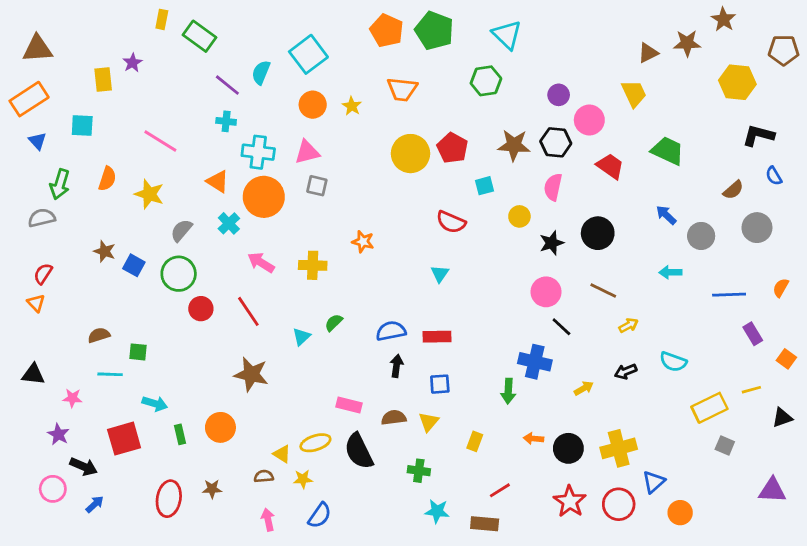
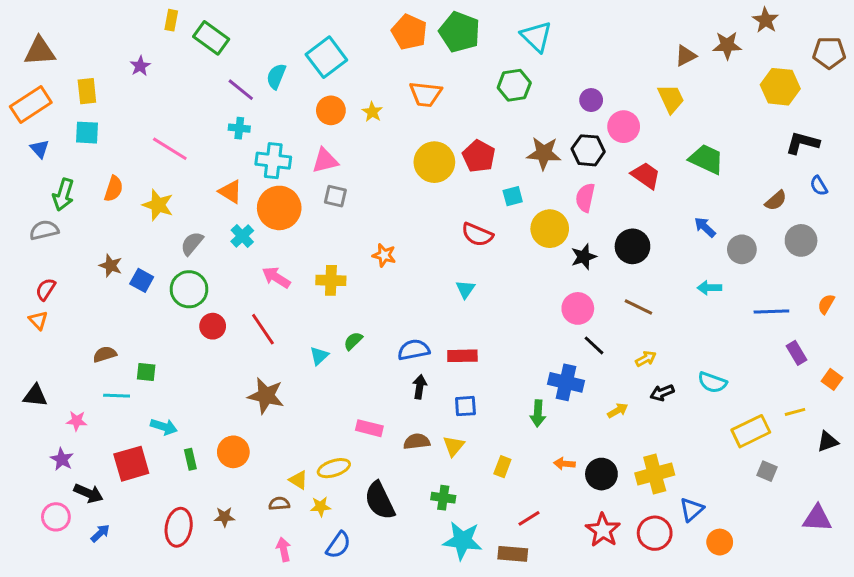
yellow rectangle: (103, 79) -> (87, 91), moved
yellow circle: (519, 216) -> (550, 229), size x1.6
yellow arrow: (628, 325) -> (646, 359), moved
black semicircle: (359, 451) -> (380, 501), moved
cyan star: (437, 511) -> (462, 541), size x1.5

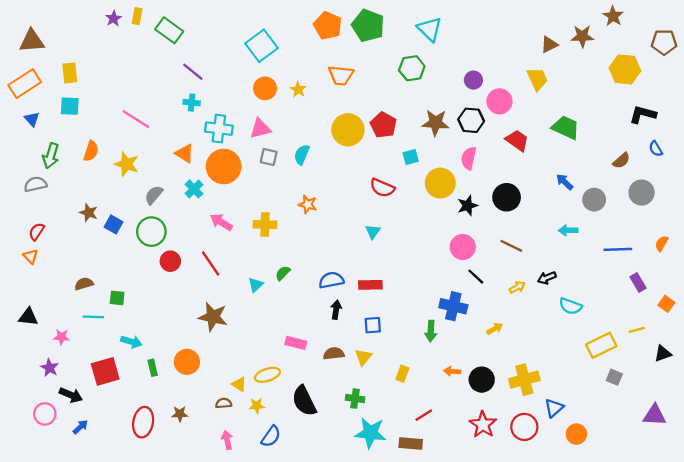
purple star: (140, 66) -> (114, 18), moved
cyan semicircle: (276, 76) -> (302, 155), moved
black arrow: (662, 393) -> (547, 278), moved

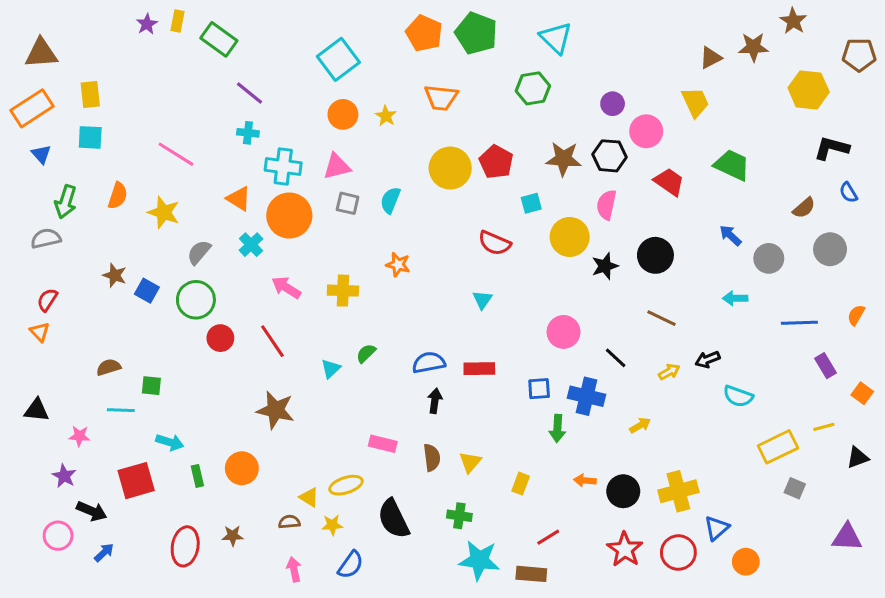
pink circle: (463, 247) -> (564, 332), moved
blue square: (373, 325) -> (539, 389), moved
brown semicircle: (334, 354) -> (432, 458), turned 90

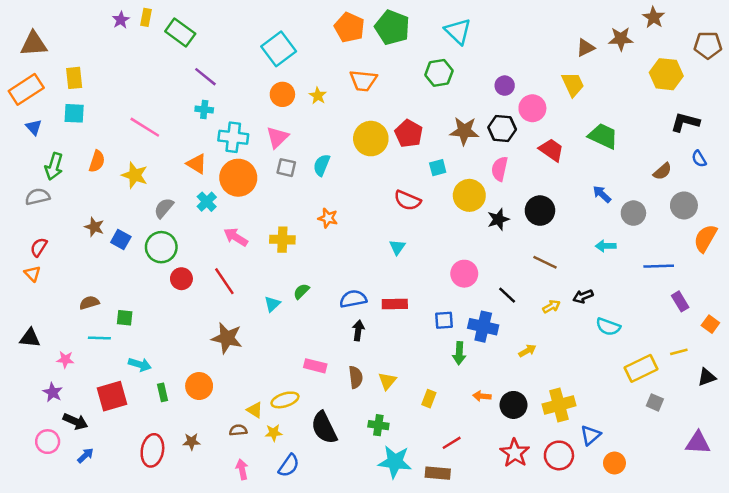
pink triangle: (337, 166) -> (277, 137), turned -30
orange semicircle: (856, 315) -> (705, 238), moved, size x1.6

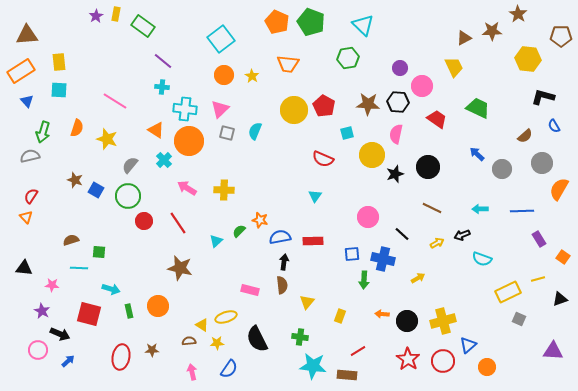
orange star: (328, 218) -> (260, 220), moved
cyan arrow: (606, 246) -> (480, 209), moved
brown semicircle: (356, 377) -> (282, 285), moved
red square: (112, 396) -> (89, 314), turned 30

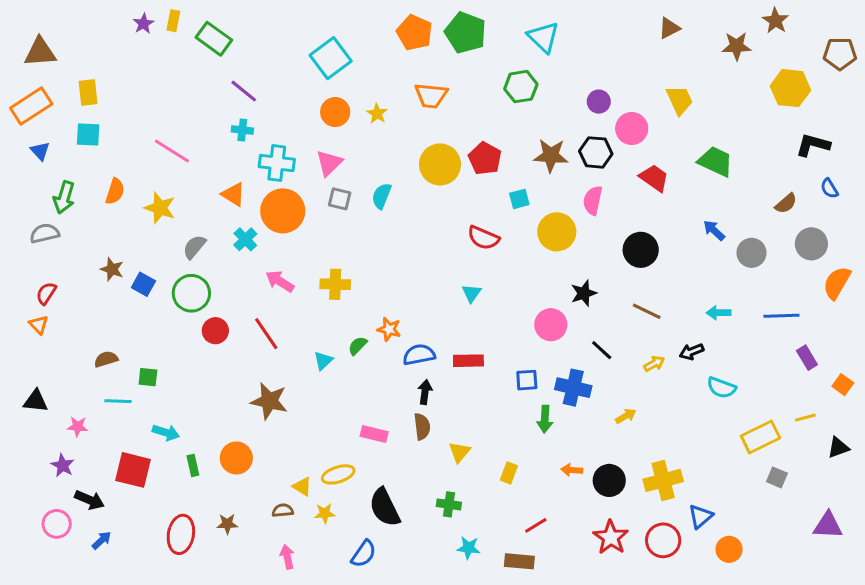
brown triangle: (464, 38) -> (669, 28), moved
black star: (395, 174) -> (584, 293), moved
cyan star: (313, 366) -> (468, 548), size x0.6
blue semicircle: (229, 369) -> (364, 554), moved

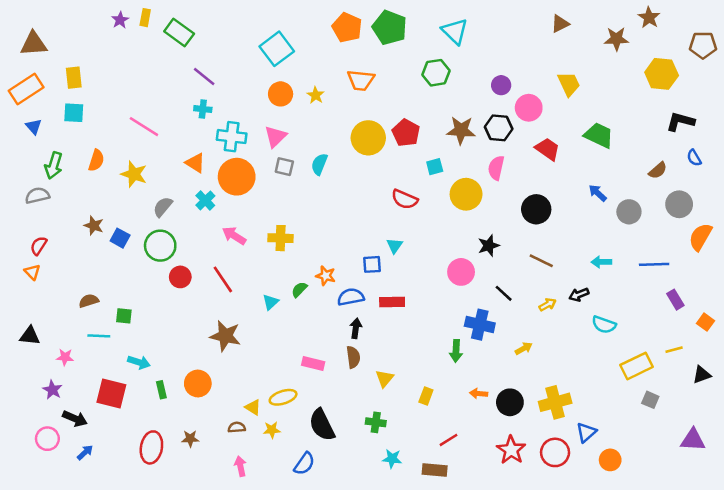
blue square: (527, 380) -> (372, 264), moved

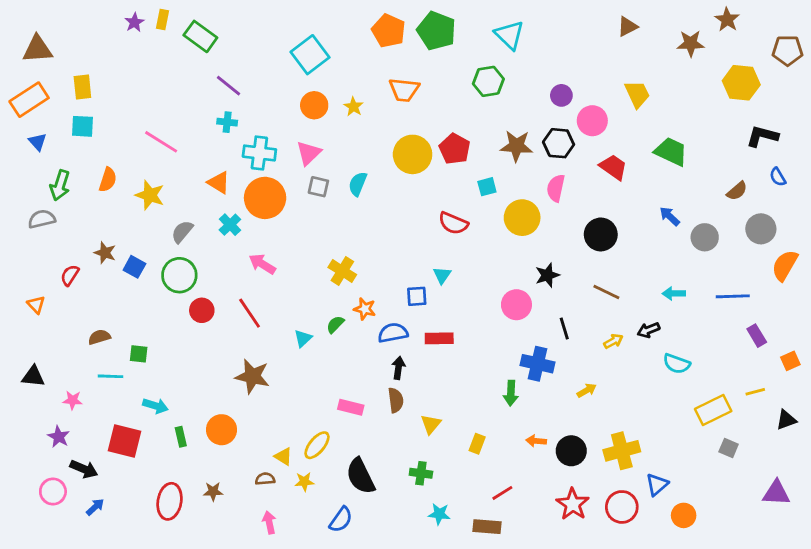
yellow cross: (281, 238) -> (342, 271), moved, turned 30
red semicircle: (39, 246) -> (70, 275), moved
black line: (504, 293) -> (564, 329), turned 30
orange square: (705, 322) -> (790, 361), turned 30
yellow ellipse: (283, 397) -> (317, 445), turned -32

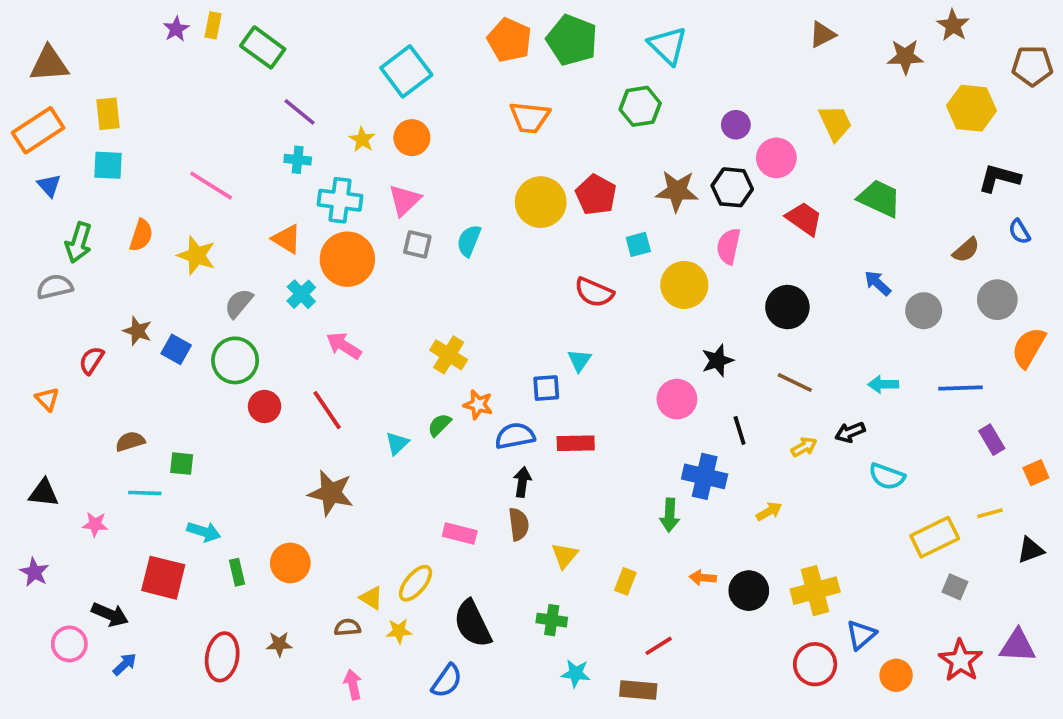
yellow star: (354, 107) -> (362, 139), moved
purple star: (59, 437) -> (34, 572), moved
red star: (573, 504) -> (960, 661), moved

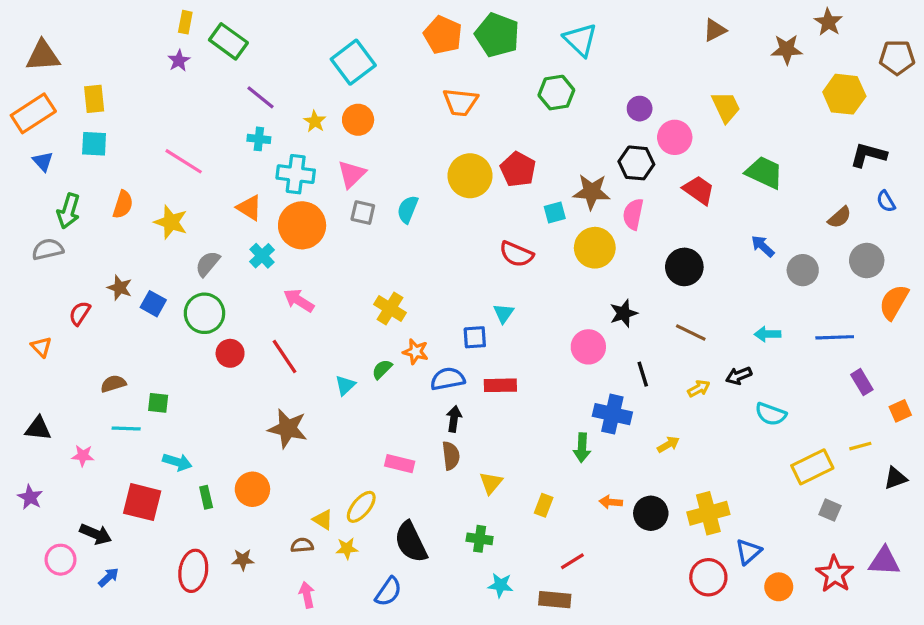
purple star: (176, 29) -> (179, 61), moved
brown star: (677, 191) -> (592, 192), moved

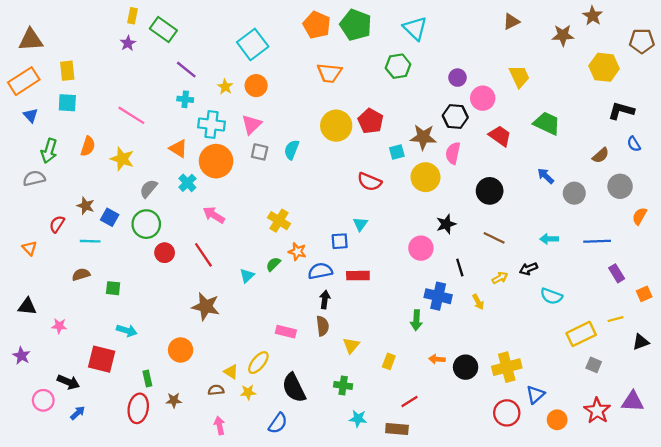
orange semicircle: (894, 302) -> (640, 216), size x0.7
cyan line: (126, 428) -> (90, 241), moved
yellow arrow: (668, 444) -> (478, 302), moved, turned 91
green rectangle: (206, 497) -> (147, 379), moved

